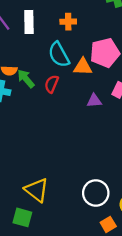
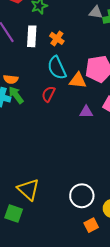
orange cross: (68, 22) -> (57, 38), moved, turned 32
green arrow: (26, 79) -> (16, 95), moved

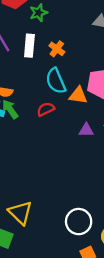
red semicircle: (48, 94) -> (46, 109), turned 35

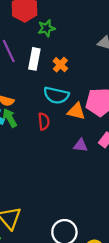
cyan semicircle: (56, 81) -> (56, 95), turned -60
red semicircle: (46, 109) -> (44, 121), turned 105

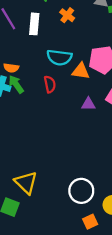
orange cross: (60, 65) -> (67, 15), moved

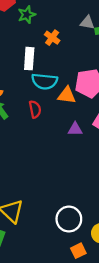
white rectangle: (34, 24) -> (29, 59), moved

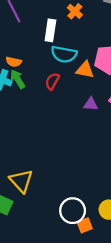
red semicircle: (35, 109) -> (52, 81), turned -144
white circle: (69, 219) -> (73, 211), moved

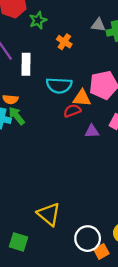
white rectangle: (50, 30) -> (26, 64), moved
red semicircle: (52, 81) -> (72, 111), moved, turned 48
yellow triangle: (21, 181) -> (49, 214), moved

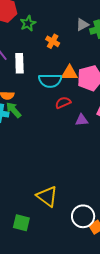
gray triangle: (98, 25) -> (82, 25), turned -32
orange triangle: (82, 98) -> (69, 73), moved

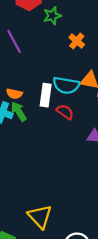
white rectangle: (19, 63) -> (46, 95), moved
red semicircle: (63, 103) -> (65, 112), moved, turned 49

